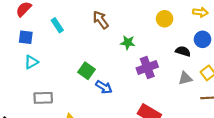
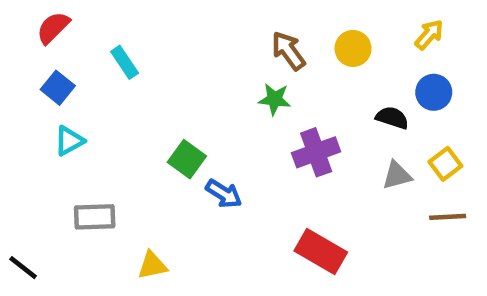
yellow arrow: (200, 12) -> (429, 35), turned -56
brown arrow: (101, 20) -> (288, 51), moved
blue square: (26, 37) -> (58, 88), turned 32

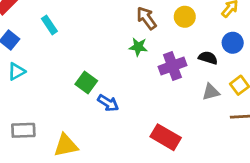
purple cross: (316, 152) -> (172, 66), moved
gray rectangle: (95, 217) -> (23, 130), moved
yellow triangle: (152, 265) -> (66, 145), size x1.4

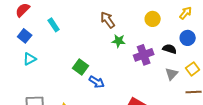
brown arrow: (146, 18) -> (108, 20), moved
gray triangle: (211, 92) -> (172, 74), turned -32

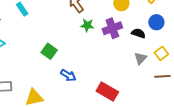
purple cross: (144, 55) -> (112, 28), moved
blue arrow: (97, 82) -> (68, 75), moved

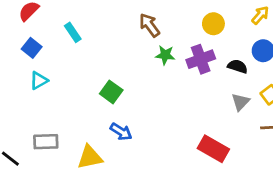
blue arrow: (68, 75) -> (121, 132), moved
red rectangle: (107, 91) -> (213, 149), moved

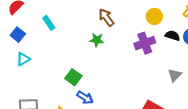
green star: (165, 55) -> (97, 40), moved
black semicircle: (238, 66) -> (172, 36), moved
green square: (111, 92) -> (73, 77), moved

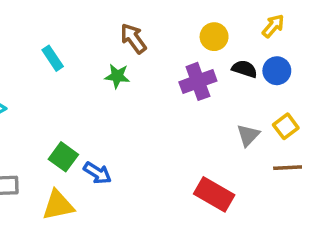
cyan rectangle: (49, 23) -> (53, 58), moved
green square: (73, 77) -> (63, 157), moved

